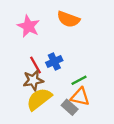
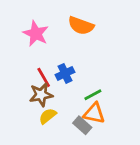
yellow semicircle: (39, 99) -> (48, 116), size x0.6

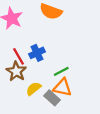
brown star: (41, 95) -> (16, 71), turned -30
yellow semicircle: (48, 116) -> (34, 89), moved

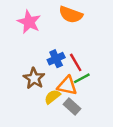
red line: (19, 56) -> (76, 62), moved
orange triangle: (62, 87) -> (67, 86), moved

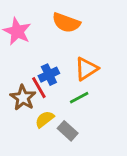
red line: (76, 62) -> (39, 88), moved
orange triangle: (67, 86) -> (86, 69), moved, turned -45

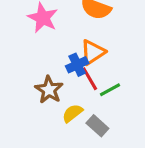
orange triangle: (86, 69) -> (93, 52), moved
red line: (39, 88) -> (90, 79), moved

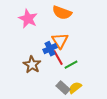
orange triangle: (93, 52) -> (60, 41), turned -30
yellow semicircle: (72, 113) -> (75, 88), moved

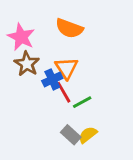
brown star: (32, 65) -> (27, 64), moved

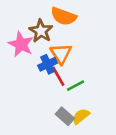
pink star: (21, 37) -> (21, 44), moved
brown star: (27, 64) -> (41, 31), moved

